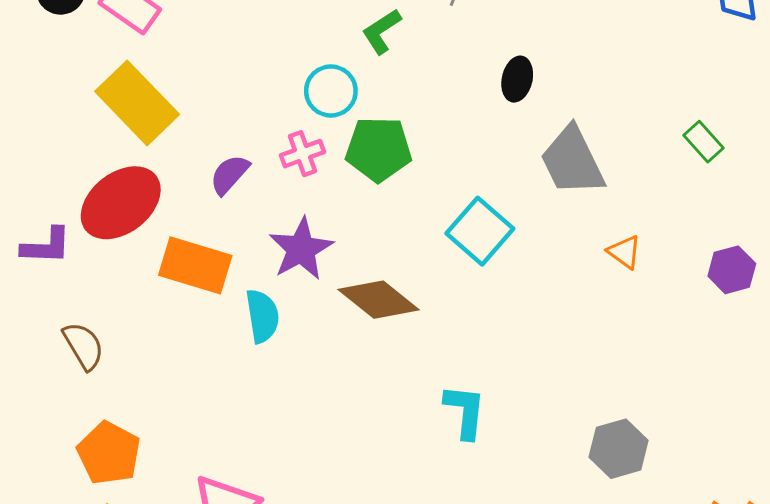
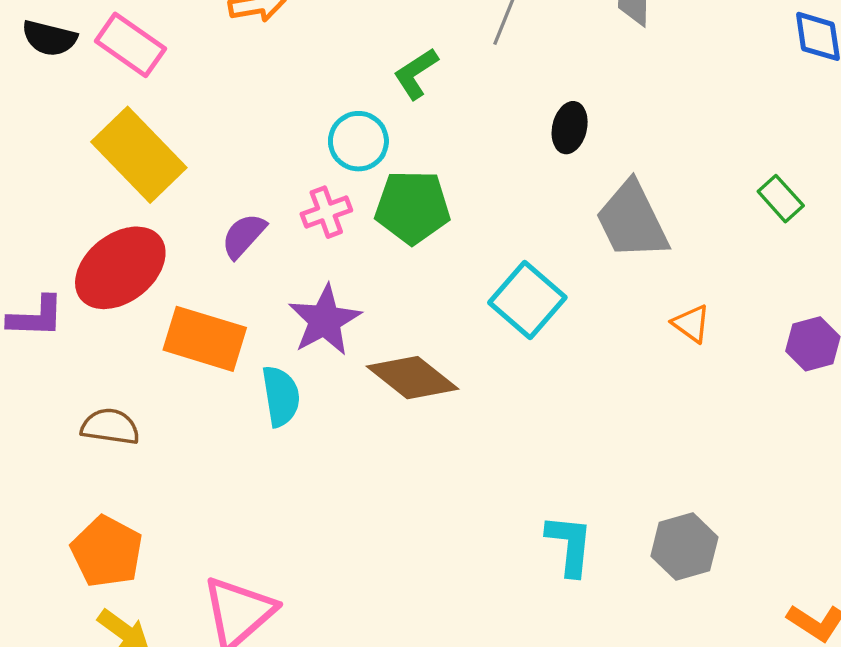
brown semicircle: (83, 346) -> (110, 427), moved, turned -51
cyan L-shape: (465, 411) -> (570, 545), moved

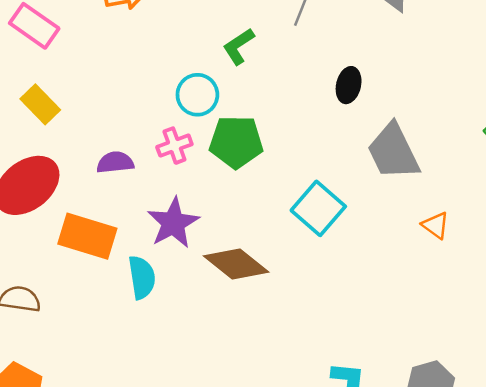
yellow rectangle: (139, 155) -> (40, 104), size x0.6
purple semicircle: (244, 236) -> (115, 162), turned 42

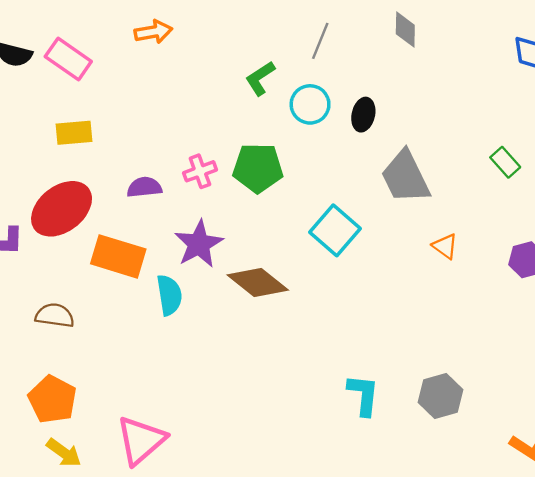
cyan circle: (197, 95) -> (310, 104), moved
yellow rectangle: (40, 104) -> (74, 133), turned -51

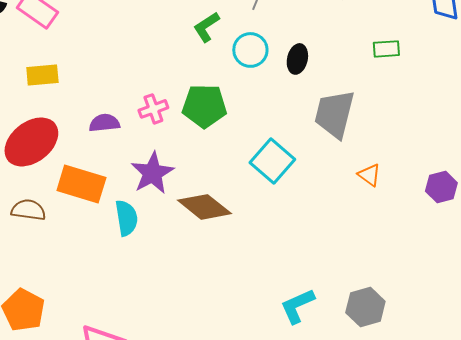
green rectangle: (505, 162) -> (386, 49), moved, turned -52
gray trapezoid: (405, 177) -> (334, 114), turned 40
brown semicircle: (55, 315) -> (28, 210), moved
cyan L-shape: (363, 395) -> (297, 306), turned -120

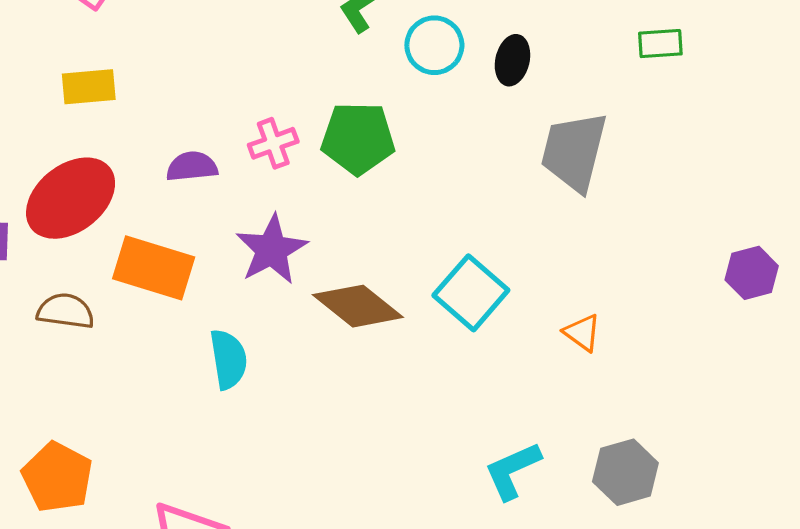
cyan square: (272, 161) -> (471, 293), moved
orange triangle: (369, 175) -> (582, 333), moved
cyan semicircle: (126, 218) -> (228, 359), moved

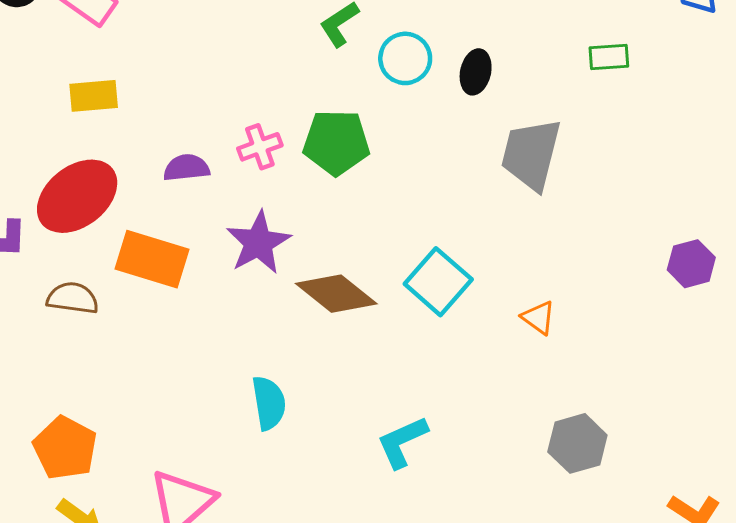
cyan semicircle: (228, 359) -> (269, 403), moved
cyan L-shape: (512, 471) -> (402, 442), moved

